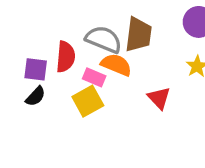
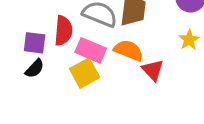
orange semicircle: (116, 65) -> (129, 50), moved
pink rectangle: (94, 77) -> (91, 50), size x1.4

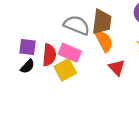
red semicircle: (63, 31) -> (49, 55), moved
orange semicircle: (129, 50) -> (104, 41), moved, turned 40

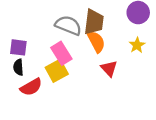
pink rectangle: (70, 53) -> (61, 53), turned 35
red semicircle: (49, 55) -> (31, 87), moved, turned 55
black semicircle: (27, 66) -> (18, 67), turned 133

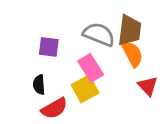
purple square: (18, 47) -> (49, 47), moved

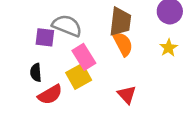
gray semicircle: (99, 34) -> (67, 26), moved
red triangle: (148, 86) -> (127, 95), moved

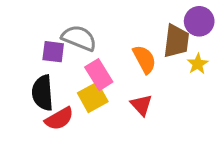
brown trapezoid: (120, 22) -> (176, 41), moved
black semicircle: (36, 72) -> (43, 93), size x1.6
red triangle: (127, 95) -> (141, 105), moved

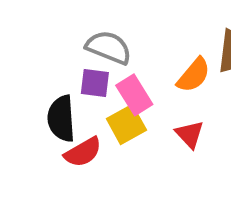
purple square: (53, 52) -> (95, 83), moved
orange semicircle: (144, 59) -> (194, 75), turned 68

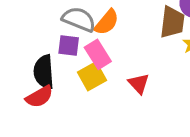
orange semicircle: (194, 75) -> (107, 22), moved
red semicircle: (83, 152) -> (39, 97), moved

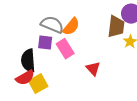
yellow square: (92, 76) -> (38, 84), moved

